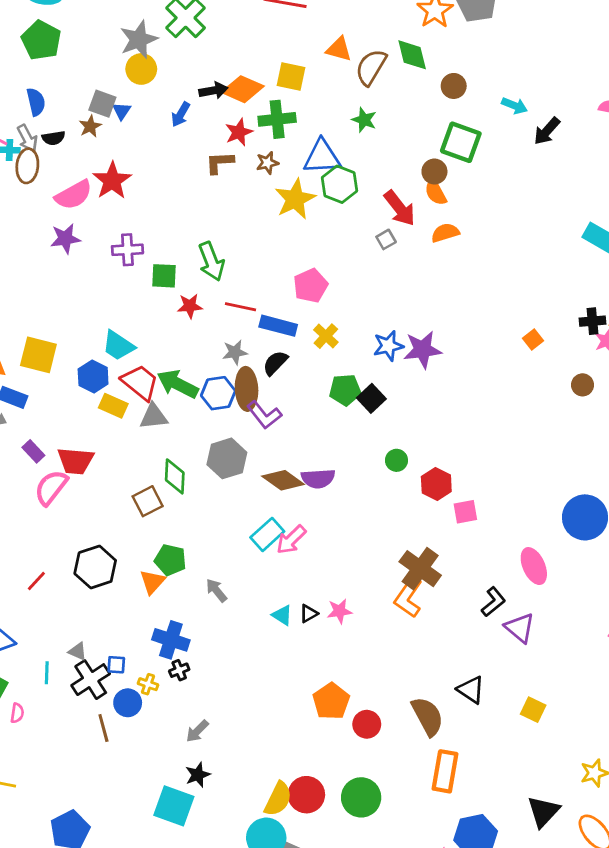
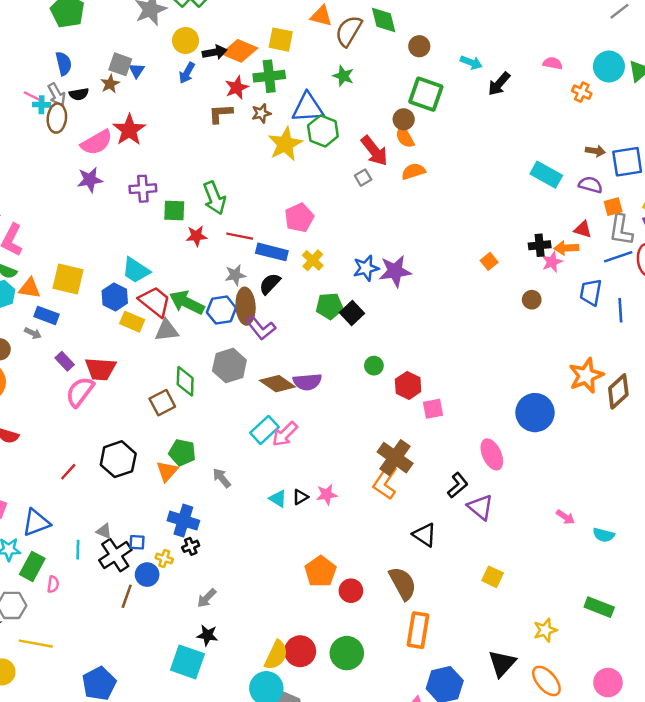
yellow circle: (141, 69) -> (185, 41), moved
black triangle: (471, 690) -> (425, 535), moved
brown line: (103, 728) -> (127, 596), turned 35
black star: (198, 775) -> (207, 635), turned 30

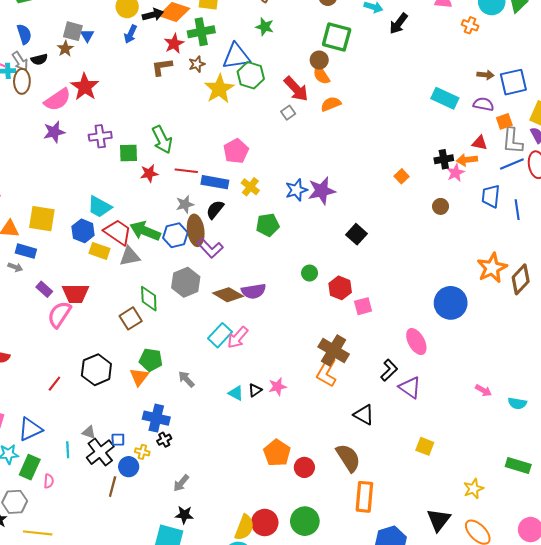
black square: (352, 313) -> (356, 234), moved

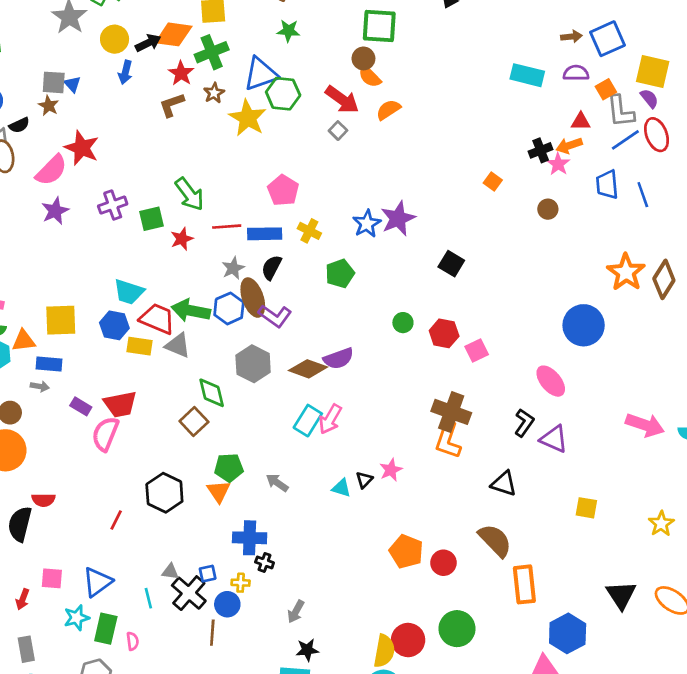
gray triangle: (130, 256) -> (178, 345), turned 45
pink arrow: (483, 390) -> (645, 425), size x1.8
black cross: (164, 440) -> (265, 562), turned -32
yellow star: (473, 489) -> (661, 524), moved

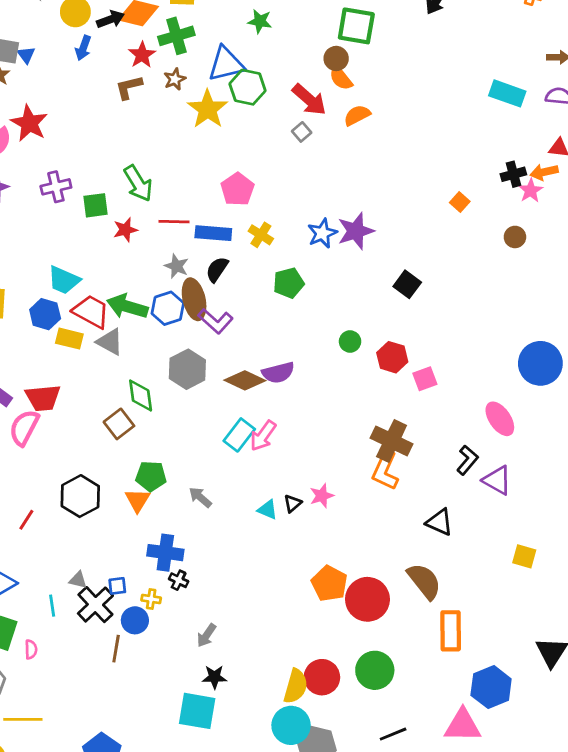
gray star: (233, 268) -> (176, 266), turned -30
red circle: (443, 563) -> (367, 599), size x1.6

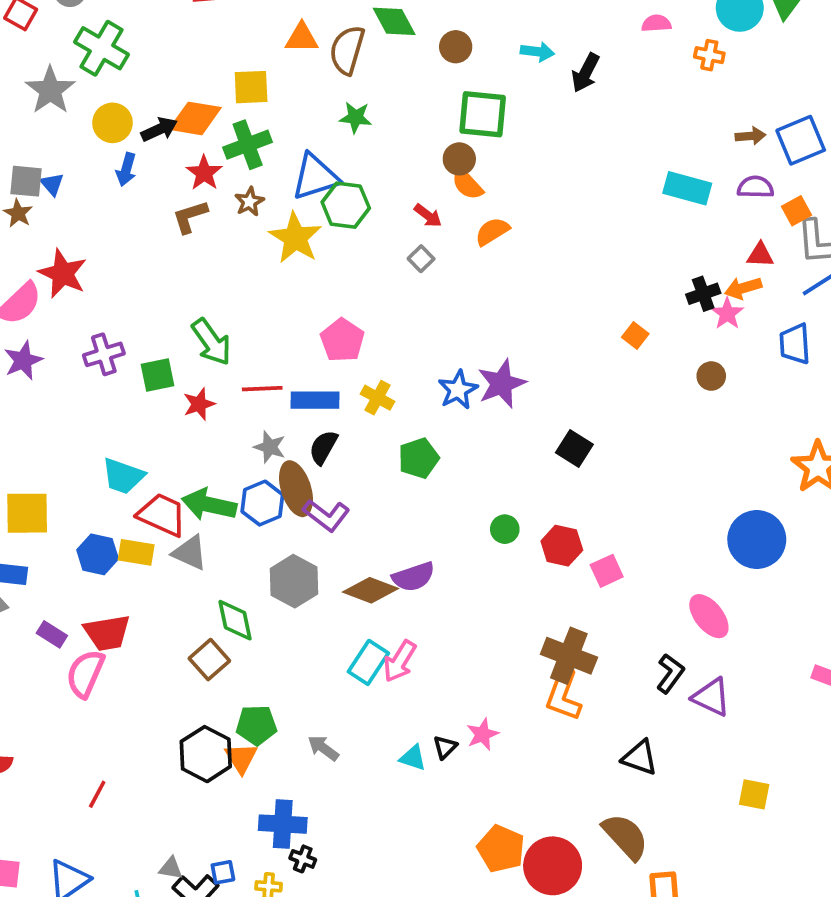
red arrow: (309, 100) -> (428, 216), size x0.6
blue hexagon: (45, 314) -> (98, 554), moved
black hexagon: (80, 496) -> (206, 754), moved

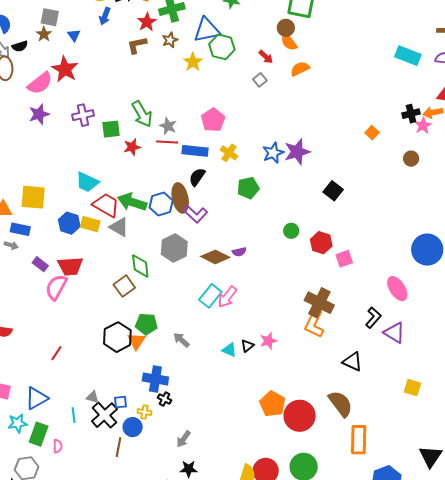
blue triangle: (52, 184) -> (74, 35), moved
yellow star: (295, 238) -> (193, 62), size x0.7
gray star: (270, 447) -> (168, 126), moved
purple semicircle: (414, 577) -> (239, 252), size x0.6

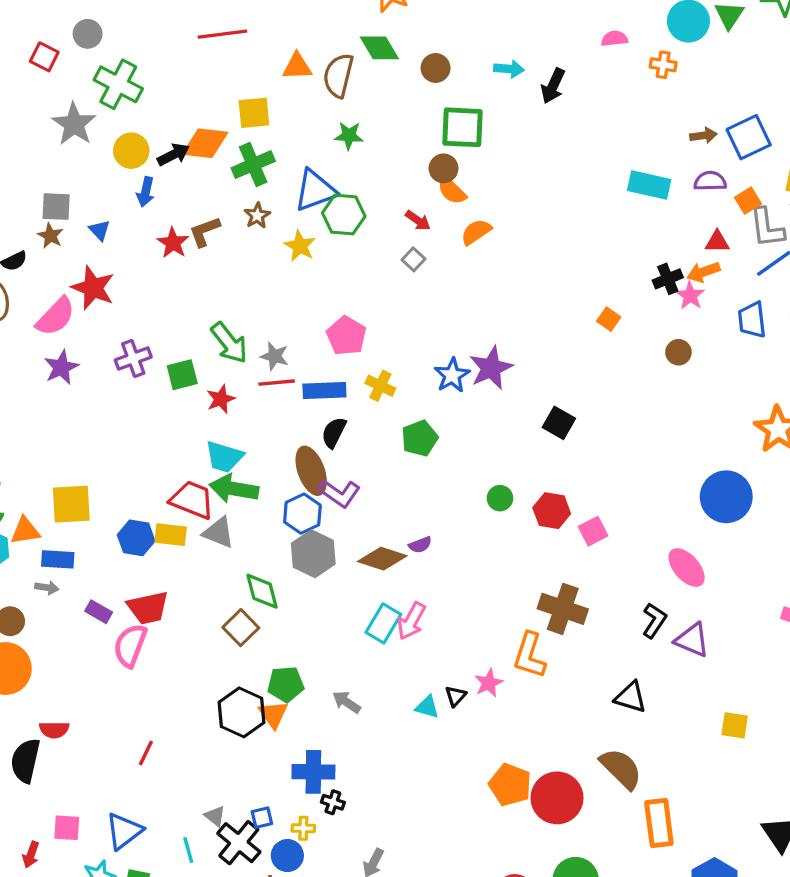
red star: (147, 22) -> (173, 243), moved
cyan trapezoid: (87, 182) -> (224, 457), moved
blue hexagon: (161, 204) -> (302, 514), moved
orange L-shape: (314, 324) -> (530, 655), moved
gray triangle: (92, 397) -> (215, 816), turned 32

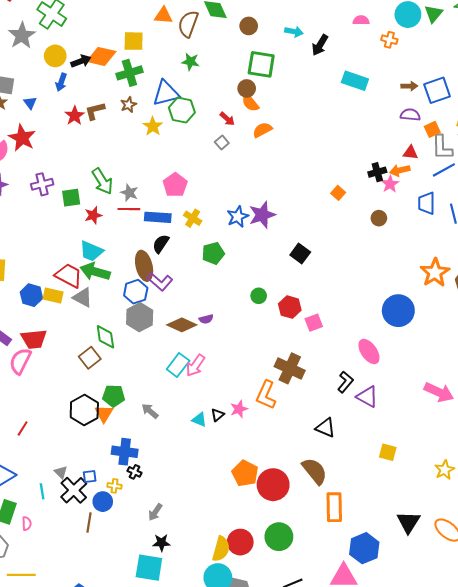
cyan rectangle: (649, 185) -> (355, 81), moved

